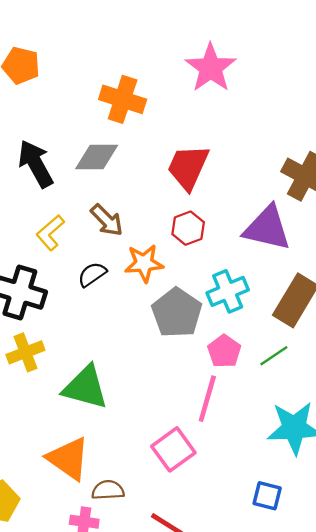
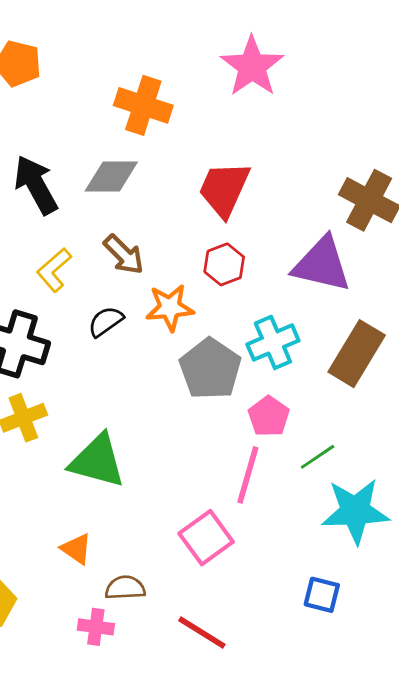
green line: (274, 356) -> (318, 457), moved
orange triangle: (68, 459) -> (76, 549), size x0.6

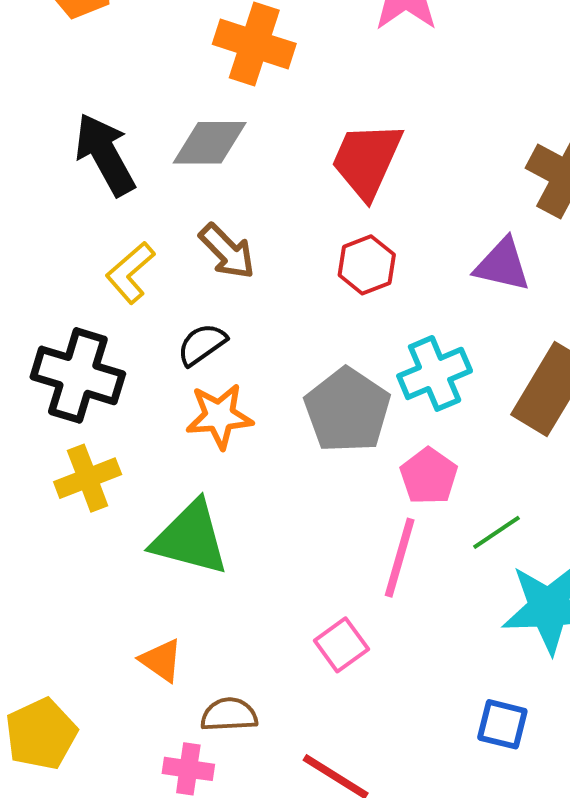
purple triangle: (322, 264) -> (502, 265), size x0.7
orange star: (170, 308) -> (219, 416), moved
pink square: (206, 538) -> (341, 645), size x0.7

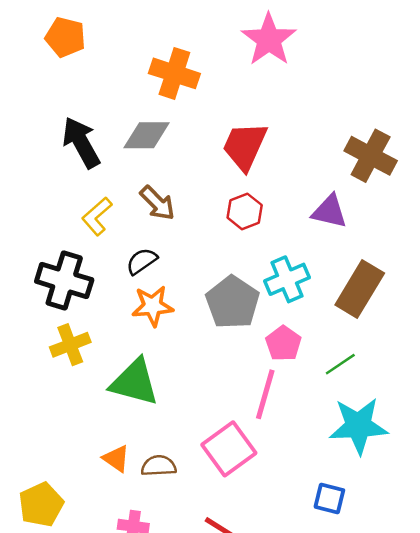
green line: (497, 532) -> (340, 364), moved
pink square: (341, 645) -> (229, 449), size x1.6
brown semicircle: (229, 715) -> (159, 466), moved

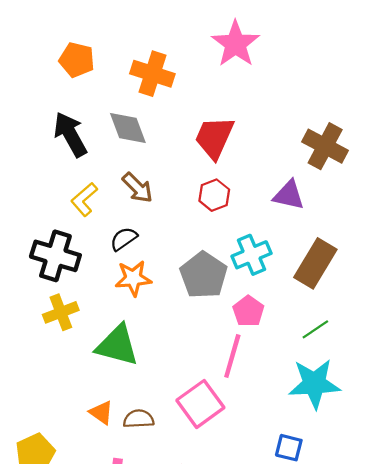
orange pentagon: (65, 37) -> (77, 60), moved
gray diamond: (147, 135) -> (128, 128), turned 69
green line: (340, 364) -> (315, 329), moved

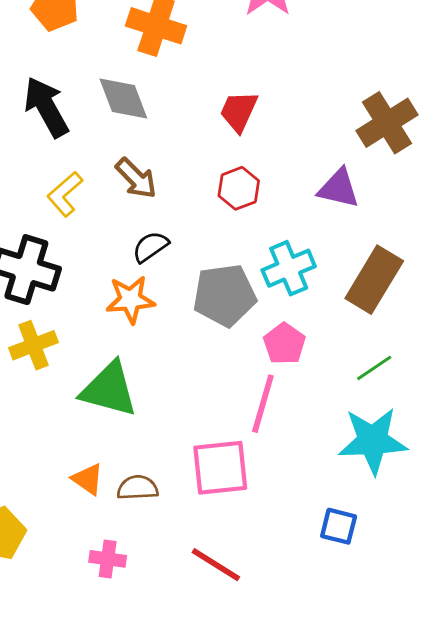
red trapezoid: (214, 138) -> (239, 111), size x0.7
brown cross: (325, 146) -> (387, 123), turned 30
black semicircle: (124, 239) -> (150, 247), moved
gray pentagon: (204, 275) -> (225, 295), turned 30
pink square: (200, 404) -> (220, 468), turned 30

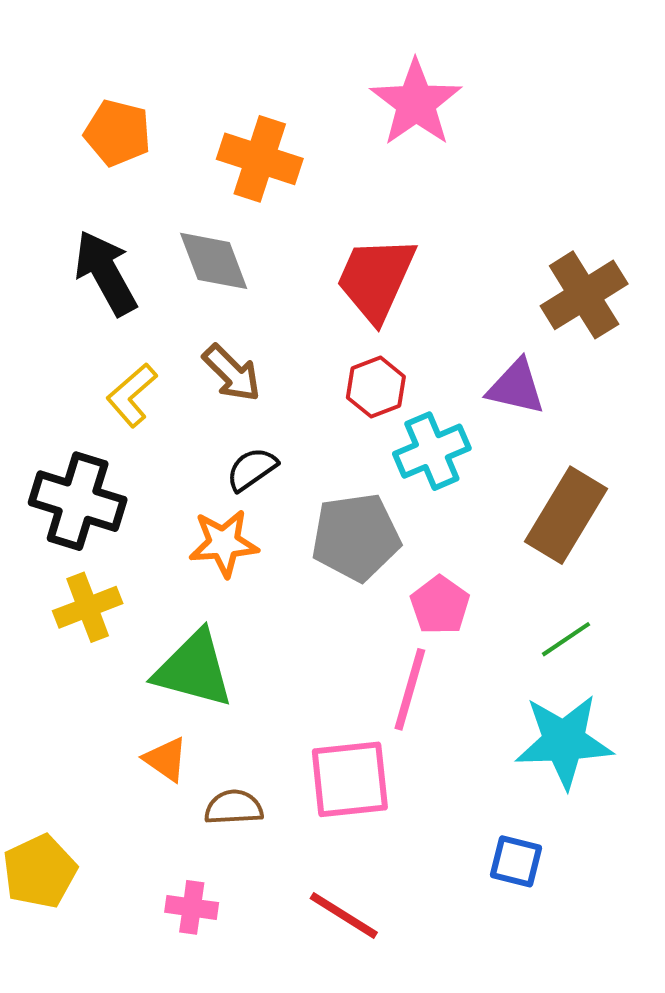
red trapezoid: (239, 111) -> (376, 279), size x1.5
cyan cross: (289, 268) -> (432, 451), moved
orange triangle: (88, 479) -> (166, 759), moved

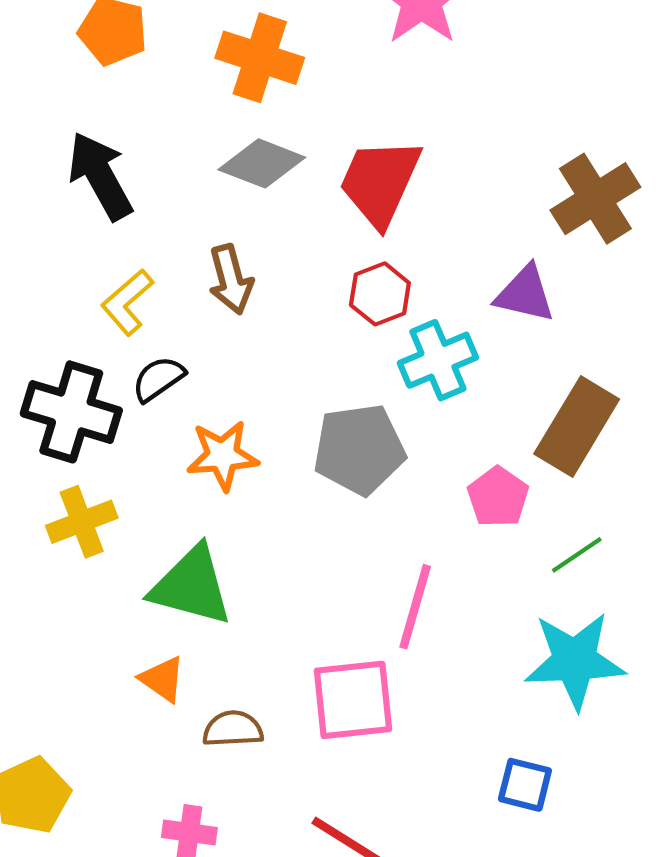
gray diamond: (214, 261) -> (262, 163), moved, turned -48
brown arrow: (232, 373) -> (231, 279), turned 30
black semicircle: (252, 469) -> (158, 379), moved
pink pentagon: (440, 605) -> (498, 497), moved

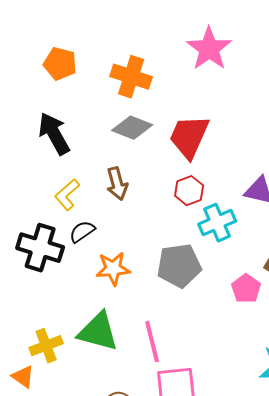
yellow cross: (82, 522) -> (46, 346), moved
pink line: (415, 607) -> (152, 342), moved, turned -30
orange triangle: (162, 679) -> (23, 377), moved

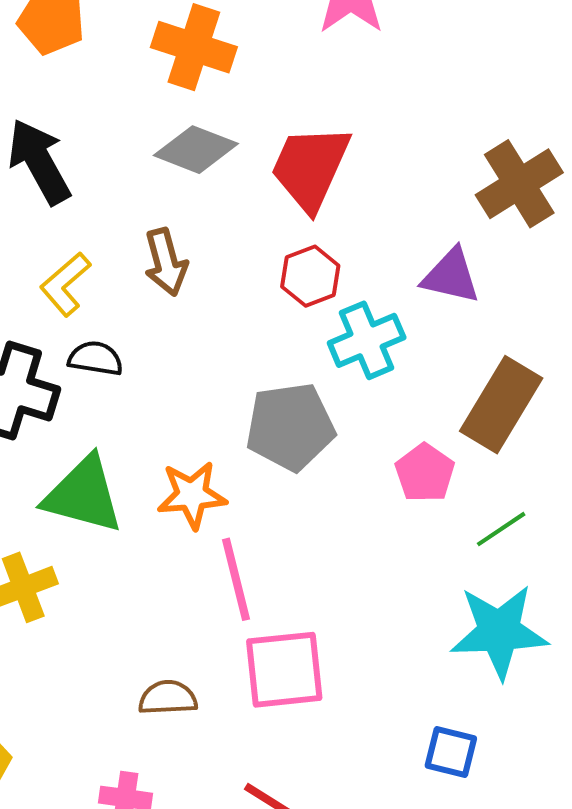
black semicircle: (82, 232) -> (95, 358), turned 44
orange star: (113, 269) -> (192, 495), moved
green triangle: (98, 332) -> (83, 495), moved

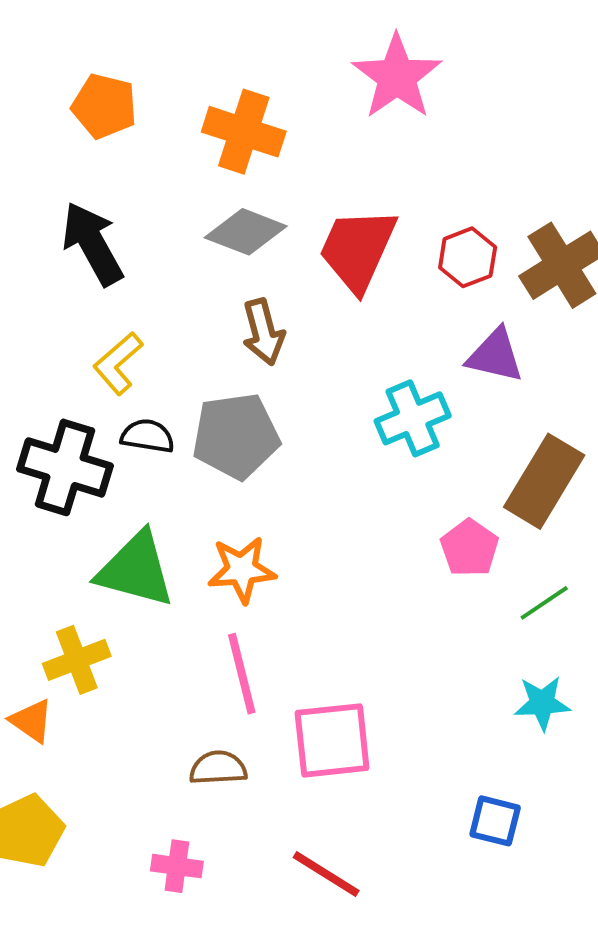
brown arrow: (166, 262) -> (263, 332), moved
red hexagon: (310, 276) -> (468, 257), moved
gray pentagon: (290, 427) -> (236, 436), moved
pink line: (236, 579) -> (242, 674), moved
cyan star: (499, 632) -> (542, 703), size x0.6

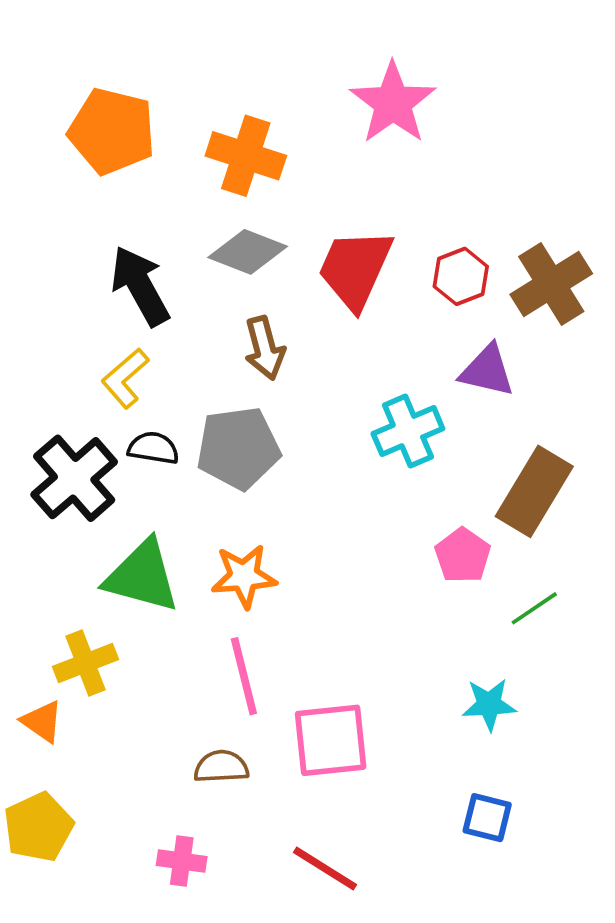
orange pentagon: (104, 106) -> (112, 131), size x1.4
black arrow: (92, 244) -> (140, 286), moved
black cross: (65, 467) -> (74, 478), turned 32
cyan star: (542, 703) -> (489, 704), moved

